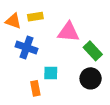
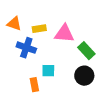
yellow rectangle: (35, 17) -> (39, 29), moved

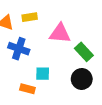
yellow rectangle: (39, 29) -> (30, 17), moved
orange rectangle: (34, 85) -> (27, 89), turned -64

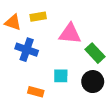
cyan square: (43, 74) -> (61, 76), moved

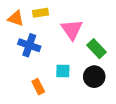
pink triangle: (70, 34) -> (72, 30), turned 50
orange rectangle: (36, 92) -> (38, 87), turned 48

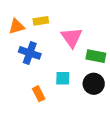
orange triangle: (16, 18) -> (17, 26), turned -35
green rectangle: (96, 49) -> (96, 56), turned -36

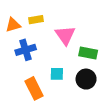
blue cross: (30, 53) -> (26, 50), turned -36
orange rectangle: (39, 94) -> (34, 88), size x1.5

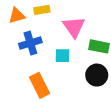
cyan square: (57, 74) -> (62, 56), moved

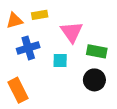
orange rectangle: (40, 85) -> (18, 90), moved

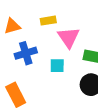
yellow rectangle: (40, 15) -> (48, 21), moved

